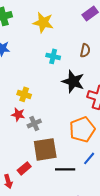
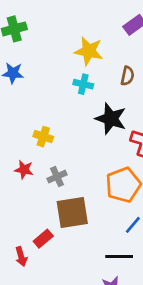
yellow star: (43, 22) -> (89, 51), moved
red star: (18, 114) -> (24, 170), moved
black line: (65, 169) -> (119, 257), moved

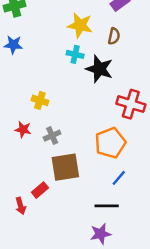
brown semicircle: (127, 76) -> (114, 36), moved
black star: (111, 119) -> (99, 69), moved

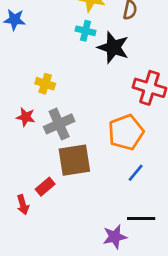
gray cross: (52, 136) -> (59, 124), size x1.5
black line: (107, 206) -> (141, 219), moved

